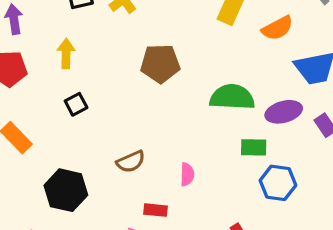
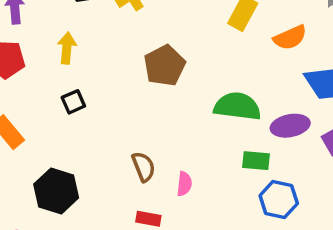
brown pentagon: (160, 63) -> (165, 66), turned -30
brown semicircle: (131, 162) -> (143, 167), moved, turned -92

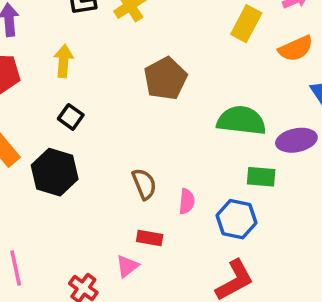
black square: (73, 102) -> (71, 117), turned -30
black hexagon: (56, 191) -> (55, 172), moved
blue hexagon: (279, 200) -> (236, 219), moved

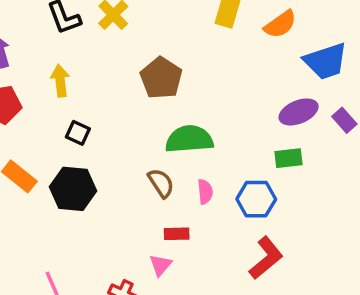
green semicircle: (241, 121) -> (189, 139), moved
green rectangle: (261, 177) -> (288, 158), moved

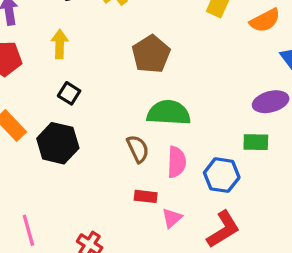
pink semicircle: (205, 192) -> (177, 162), size x1.4
pink triangle: (160, 265) -> (172, 218), moved

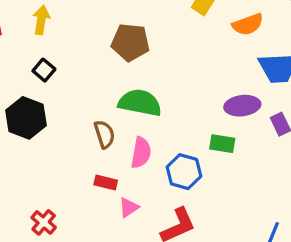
brown pentagon: (151, 54) -> (130, 42), turned 30

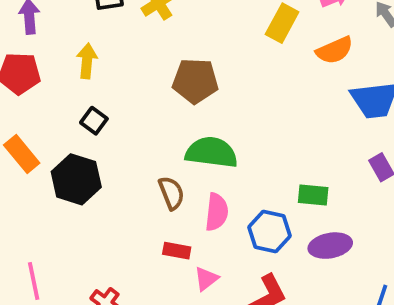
purple ellipse: (242, 106) -> (330, 246), moved

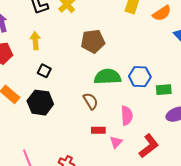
pink semicircle: (217, 212) -> (127, 116), moved
blue hexagon: (269, 232) -> (140, 77), moved

